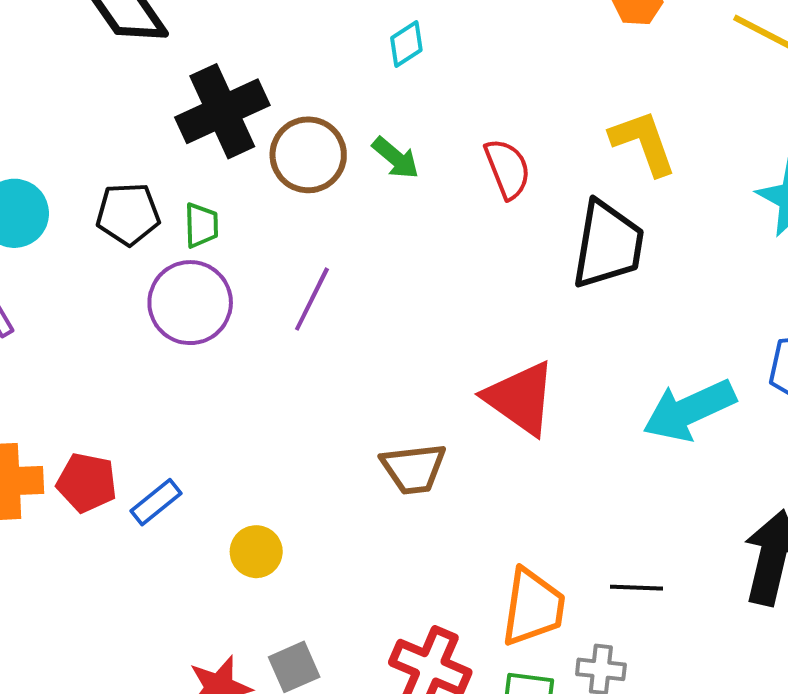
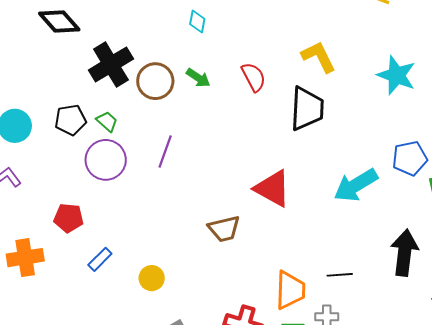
cyan diamond: (406, 44) -> (197, 21), turned -40
green trapezoid: (201, 225) -> (107, 121), turned -40
red pentagon: (87, 483) -> (69, 218), moved

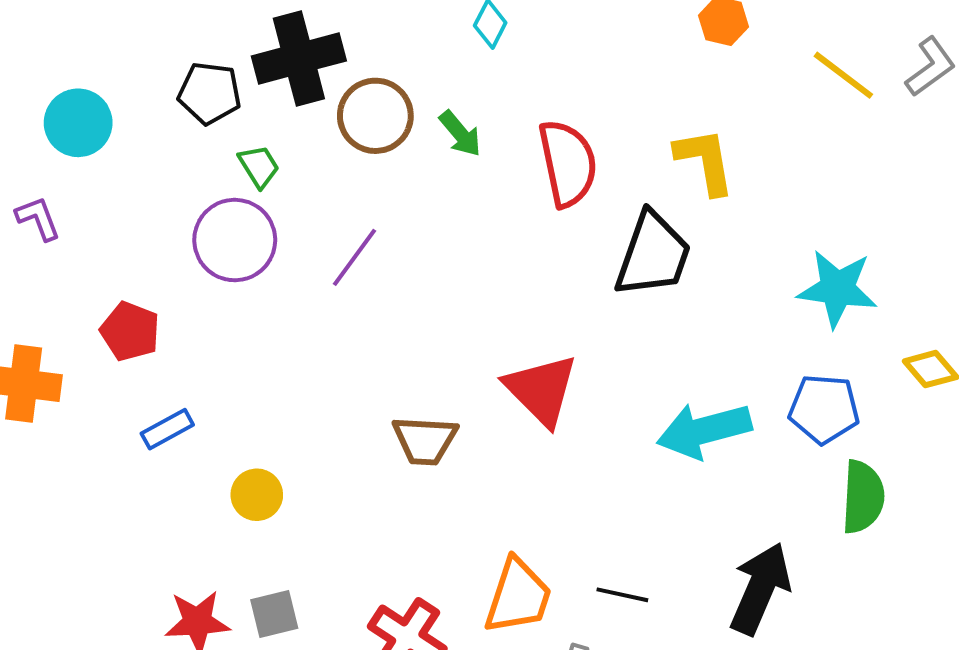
cyan star: (396, 75) -> (837, 289), moved, turned -30
red semicircle: (254, 77) -> (568, 163), size x1.4
black pentagon: (70, 120) -> (210, 93), moved

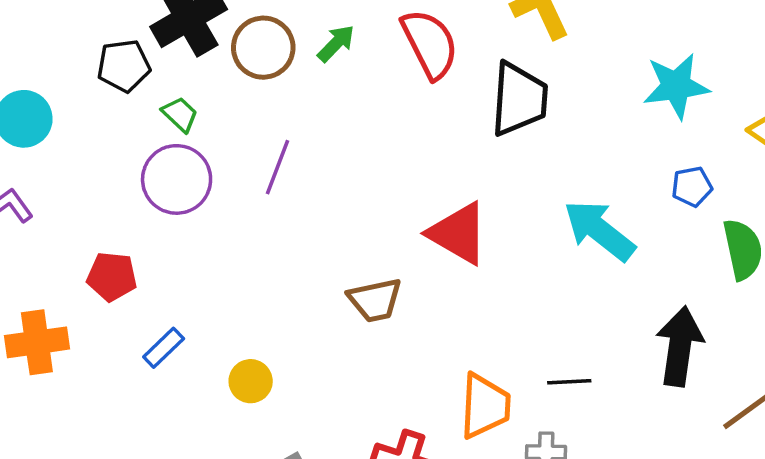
green arrow: (460, 134) -> (336, 43), turned -81
blue pentagon: (824, 409) -> (692, 187), size x0.7
cyan arrow: (704, 430) -> (599, 230), turned 68

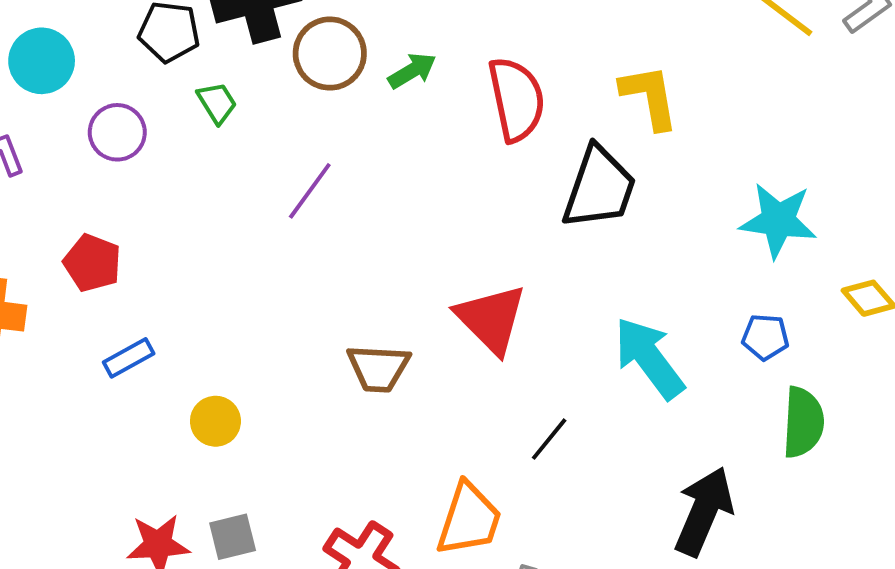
purple circle: (177, 179) -> (117, 132), moved, size x0.7
black line: (569, 382) -> (549, 439), moved, turned -63

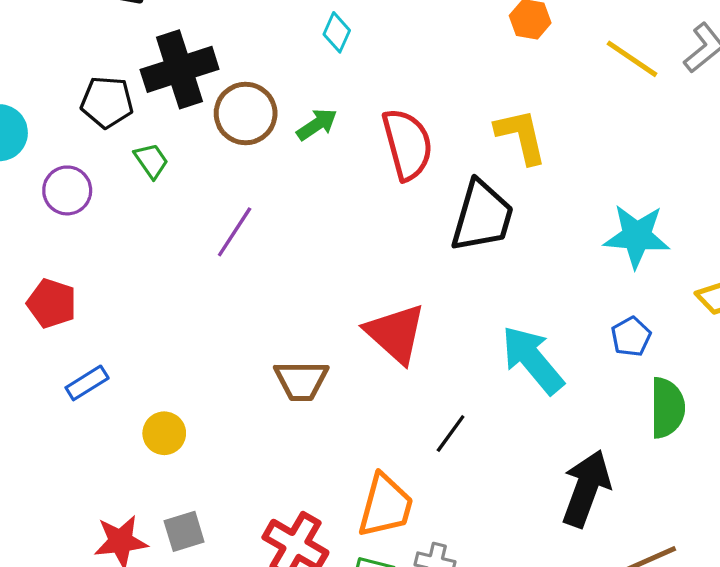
blue pentagon: (765, 337) -> (631, 337), turned -30

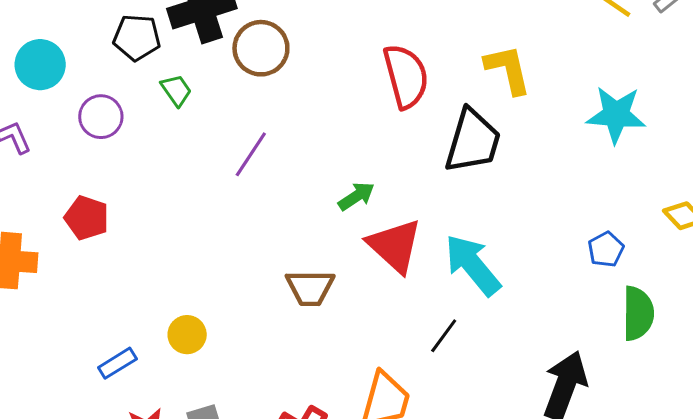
green arrow: (317, 124) -> (356, 196), moved
cyan star: (637, 236) -> (616, 115), moved
cyan arrow: (533, 360) -> (473, 265), moved
blue rectangle: (87, 383) -> (117, 363), moved

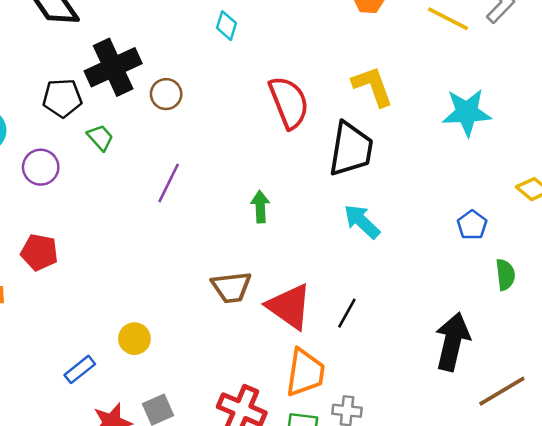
brown circle: (261, 48) -> (166, 94), size x0.7
green arrow: (356, 196) -> (260, 207), turned -52
red triangle: (395, 246) -> (289, 306), moved
cyan arrow: (473, 265) -> (362, 222), moved, size x0.7
green semicircle: (638, 313) -> (505, 275), size x0.7

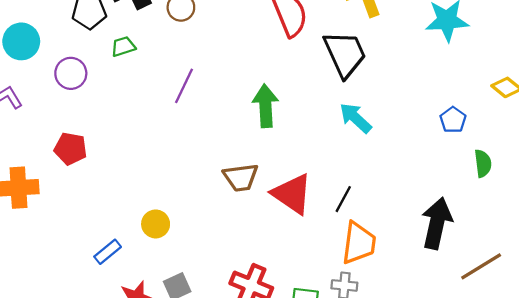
green trapezoid: (100, 138) -> (123, 47), turned -65
black trapezoid: (351, 149) -> (345, 54), turned -33
green arrow: (260, 207) -> (265, 106), size x1.5
orange trapezoid: (305, 373) -> (359, 243), moved

